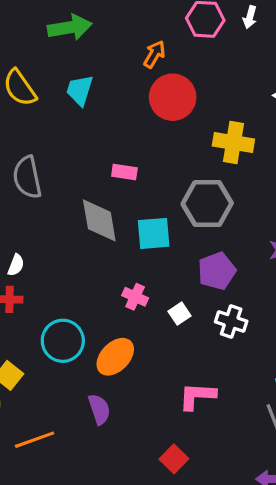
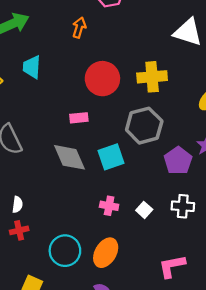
red circle: (173, 97) -> (102, 79), moved
purple pentagon: (217, 271) -> (178, 161), moved

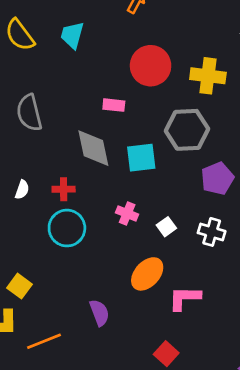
red cross: (19, 230) -> (64, 189), moved
cyan circle: (65, 251) -> (67, 228), moved
orange ellipse: (106, 253) -> (147, 274), moved

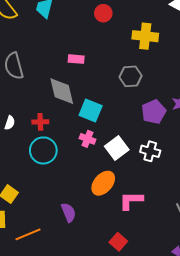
red circle: (151, 66) -> (103, 13), moved, size x0.6
gray hexagon: (187, 130) -> (131, 76), size x0.7
cyan square: (141, 158) -> (91, 110), moved, turned 30
white square: (166, 227) -> (117, 148), size x1.6

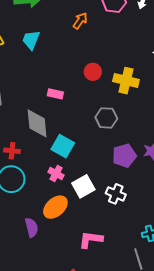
red circle: (103, 13) -> (93, 72), moved
orange ellipse: (103, 183) -> (55, 207), moved
purple semicircle: (69, 212) -> (32, 227), moved

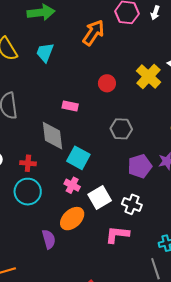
orange arrow: (80, 21) -> (93, 33), size x1.5
yellow cross: (126, 81) -> (148, 76), moved, turned 30
pink L-shape: (91, 240) -> (117, 235), moved

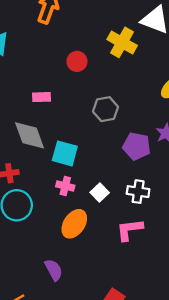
purple pentagon: (140, 166) -> (137, 146), turned -30
white square: (100, 197) -> (100, 192), size x0.7
purple semicircle: (49, 239) -> (54, 270), moved

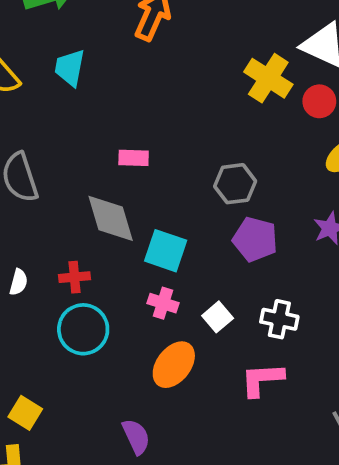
red circle: (77, 61) -> (319, 101), moved
purple pentagon: (137, 146) -> (255, 239), moved

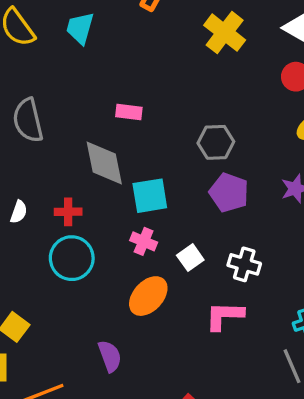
yellow cross: (268, 78) -> (225, 33), moved
cyan square: (166, 251) -> (150, 196), turned -33

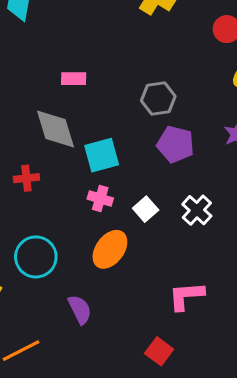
cyan circle: (72, 258) -> (36, 257), moved
white cross: (244, 264) -> (197, 210), turned 32
pink L-shape: (224, 316) -> (186, 296), moved

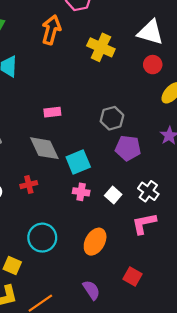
orange ellipse: (110, 249) -> (95, 242), moved
pink L-shape: (186, 296) -> (144, 223), moved
purple semicircle: (80, 309) -> (91, 290), moved
red square: (159, 351) -> (132, 276), moved

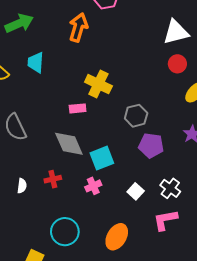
white triangle: (150, 32) -> (176, 32), turned -32
yellow cross: (101, 47) -> (98, 84), moved
pink cross: (81, 192) -> (93, 186), moved, turned -35

